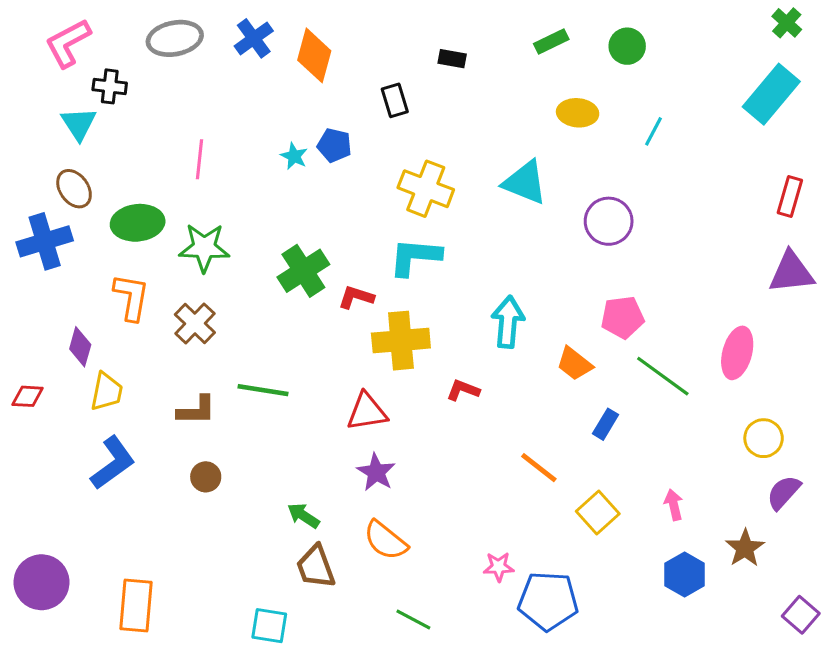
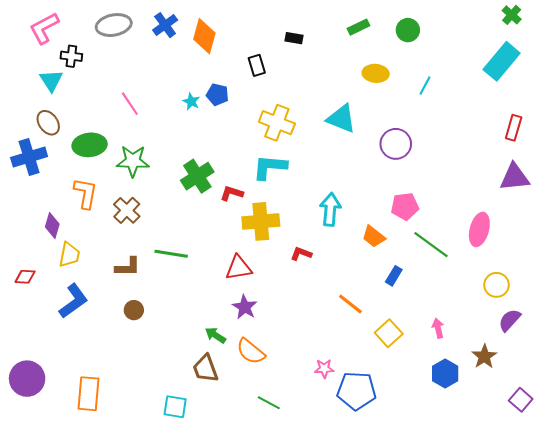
pink line: (200, 159) -> (130, 104), turned -40
red diamond: (28, 396) -> (25, 277), moved
green arrow: (303, 516) -> (215, 335), moved

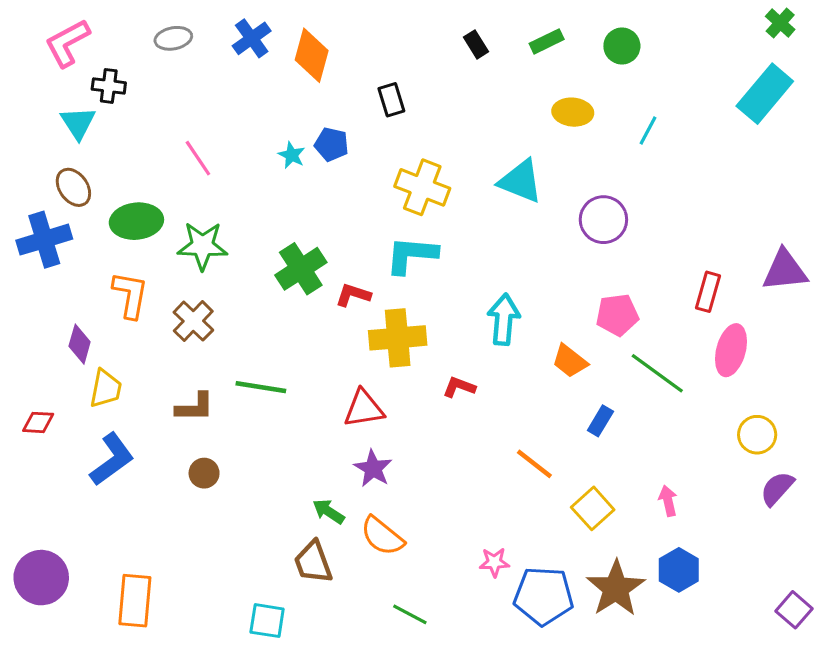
gray ellipse: (114, 25) -> (173, 38), size x0.7
black rectangle: (294, 38) -> (476, 44), moved, turned 48
red rectangle: (514, 128) -> (708, 292), moved
brown star: (484, 356) -> (616, 588), moved, size x1.5

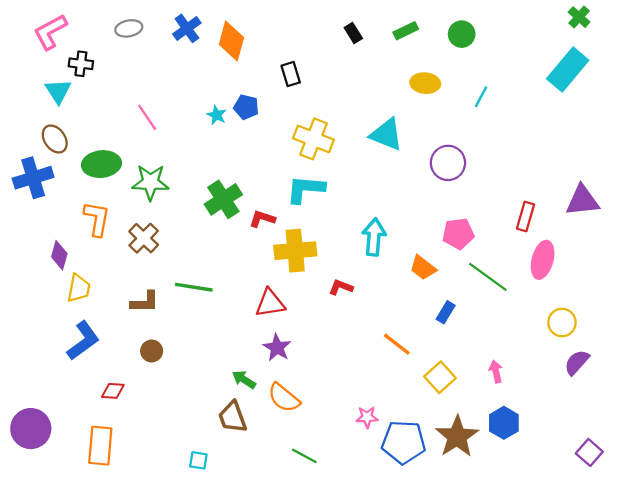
red diamond: (38, 422) -> (113, 391), moved
cyan square: (267, 621) -> (198, 460), size x0.7

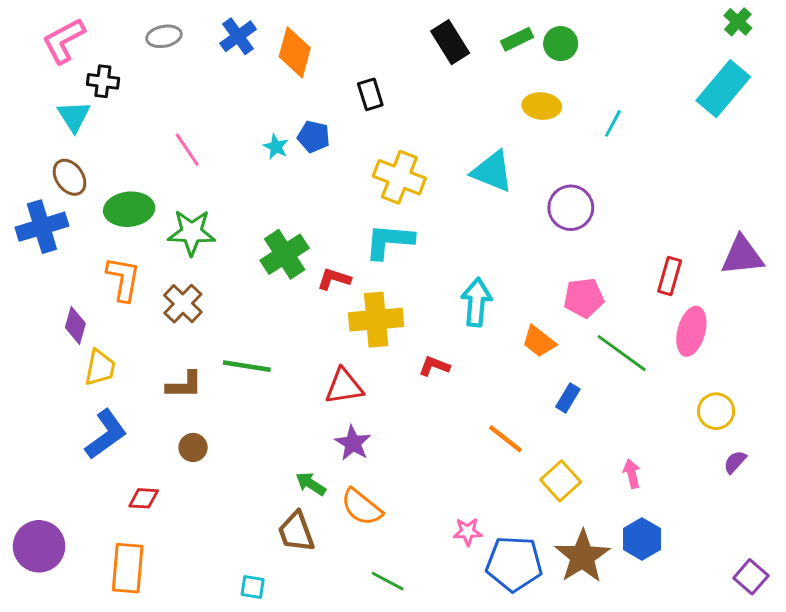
black rectangle: (353, 33) -> (450, 42), size x1.6
green circle: (462, 34) -> (561, 44), moved
purple semicircle: (577, 362) -> (735, 462), size x0.7

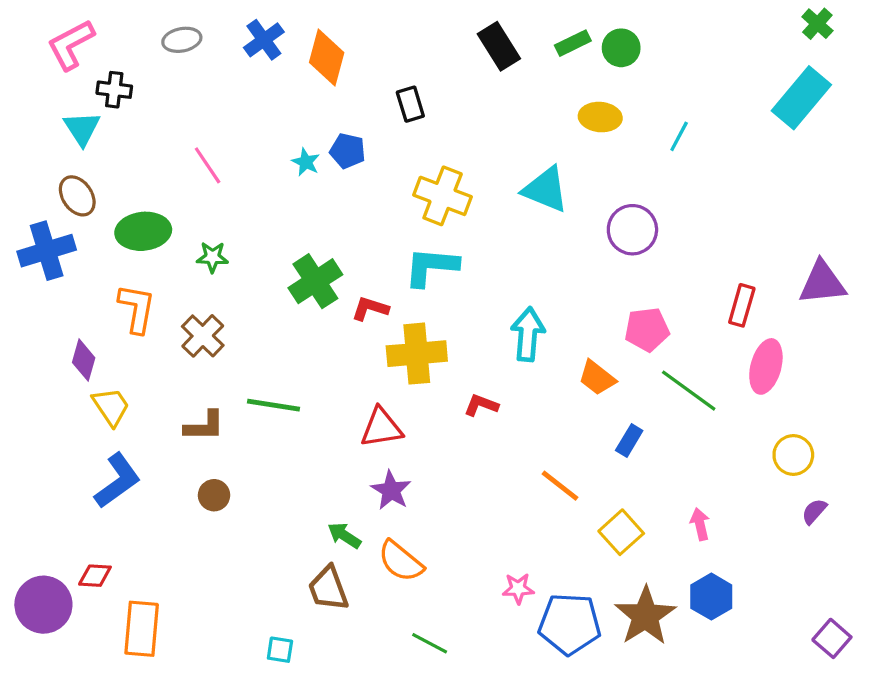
green star: (192, 232) -> (212, 257), size x0.6
yellow trapezoid: (100, 368) -> (111, 407), turned -45
red diamond: (144, 498) -> (95, 576), moved

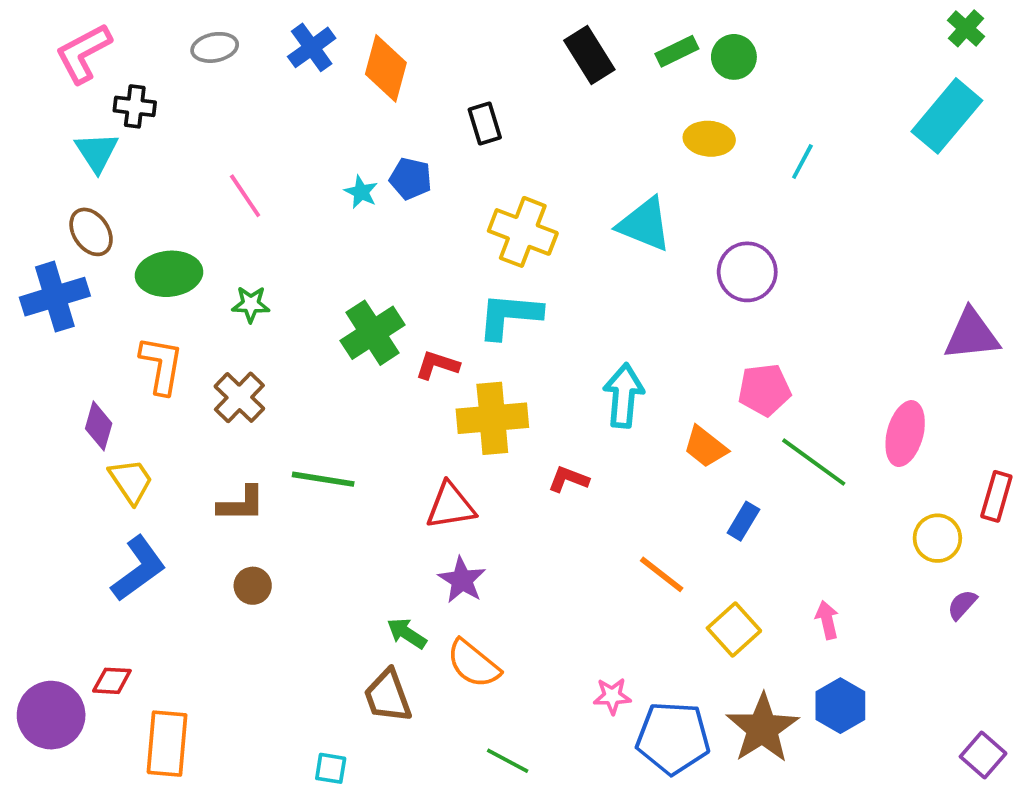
red rectangle: (742, 305) -> (996, 496), moved

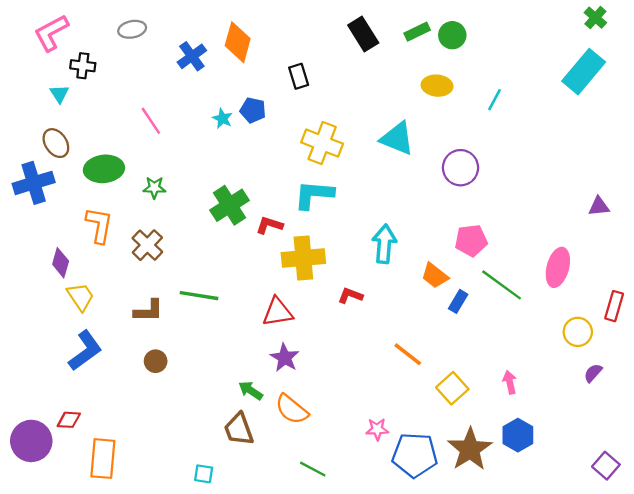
blue cross: (312, 47) -> (192, 56), moved
cyan triangle: (97, 152) -> (59, 94), size x0.7
purple triangle: (972, 335) -> (599, 206), size x0.6
blue rectangle: (743, 521) -> (458, 301), moved

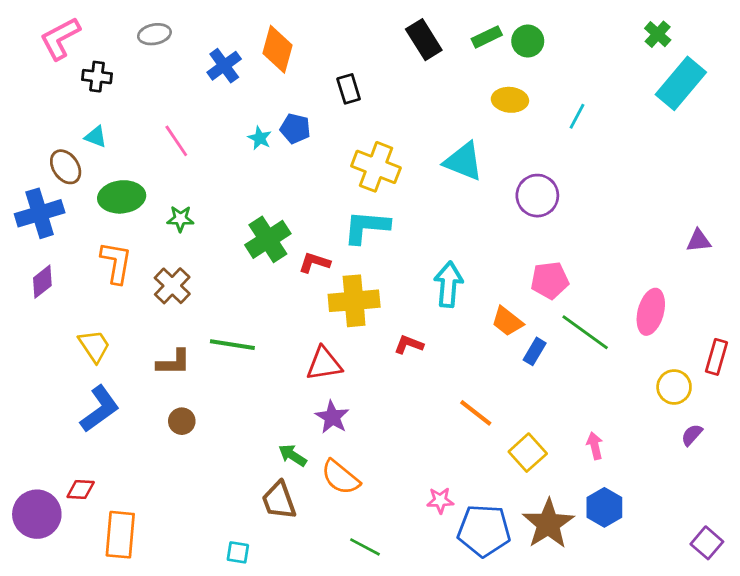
green cross: (595, 18) -> (658, 34), moved
cyan triangle: (59, 94) -> (96, 137), moved, turned -36
purple diamond: (61, 263) -> (42, 282), moved, turned 36

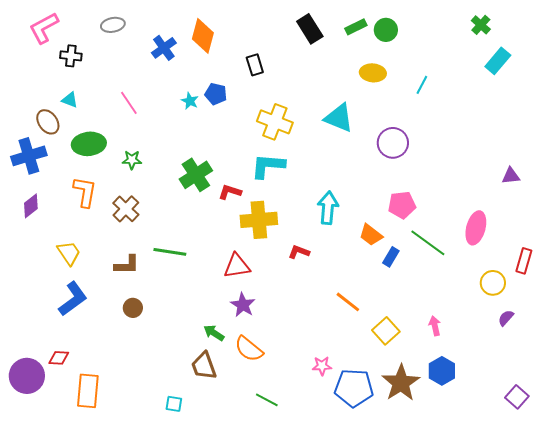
cyan rectangle: (681, 83) -> (498, 61), size x0.7

